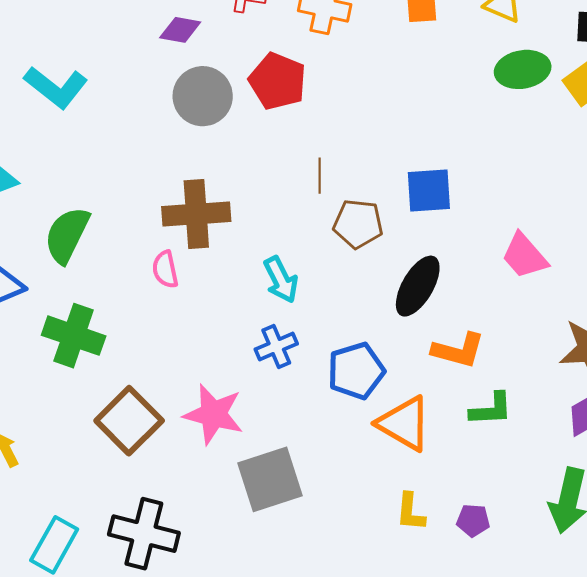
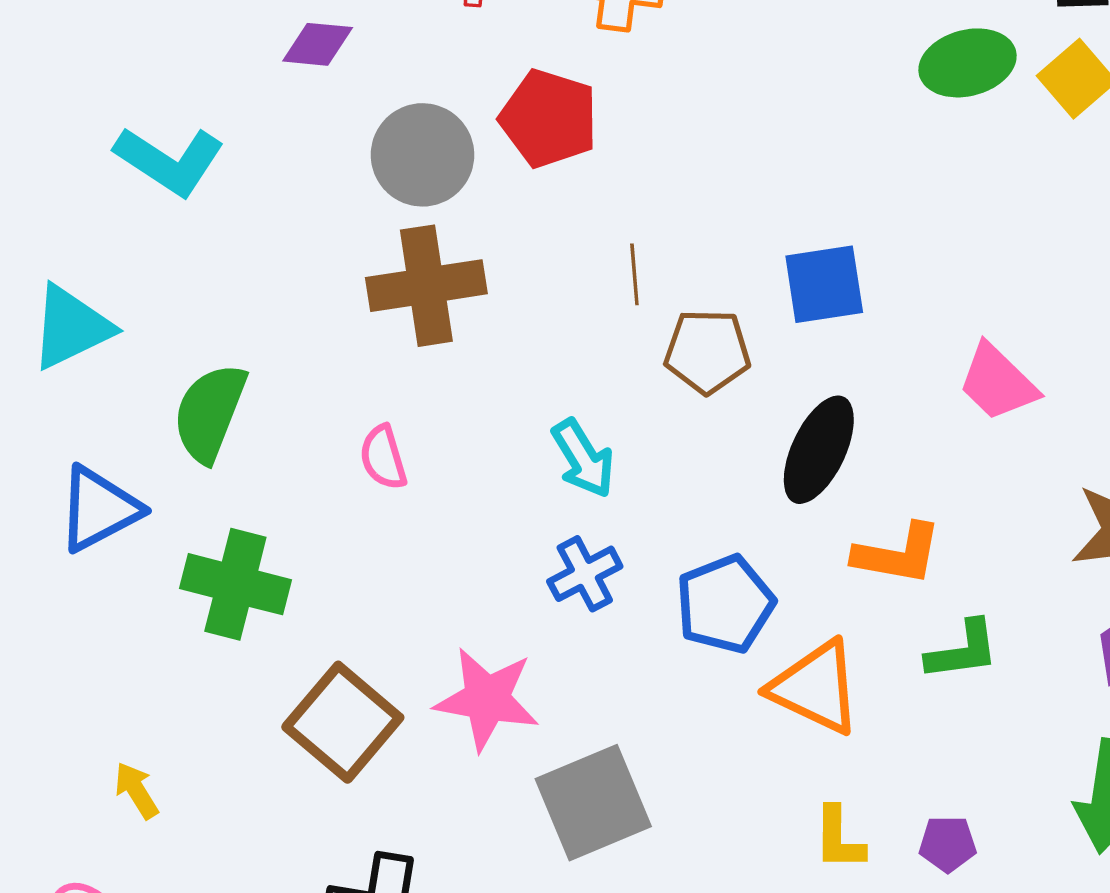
purple diamond: (180, 30) -> (318, 44), moved
brown cross: (196, 214) -> (426, 286), moved

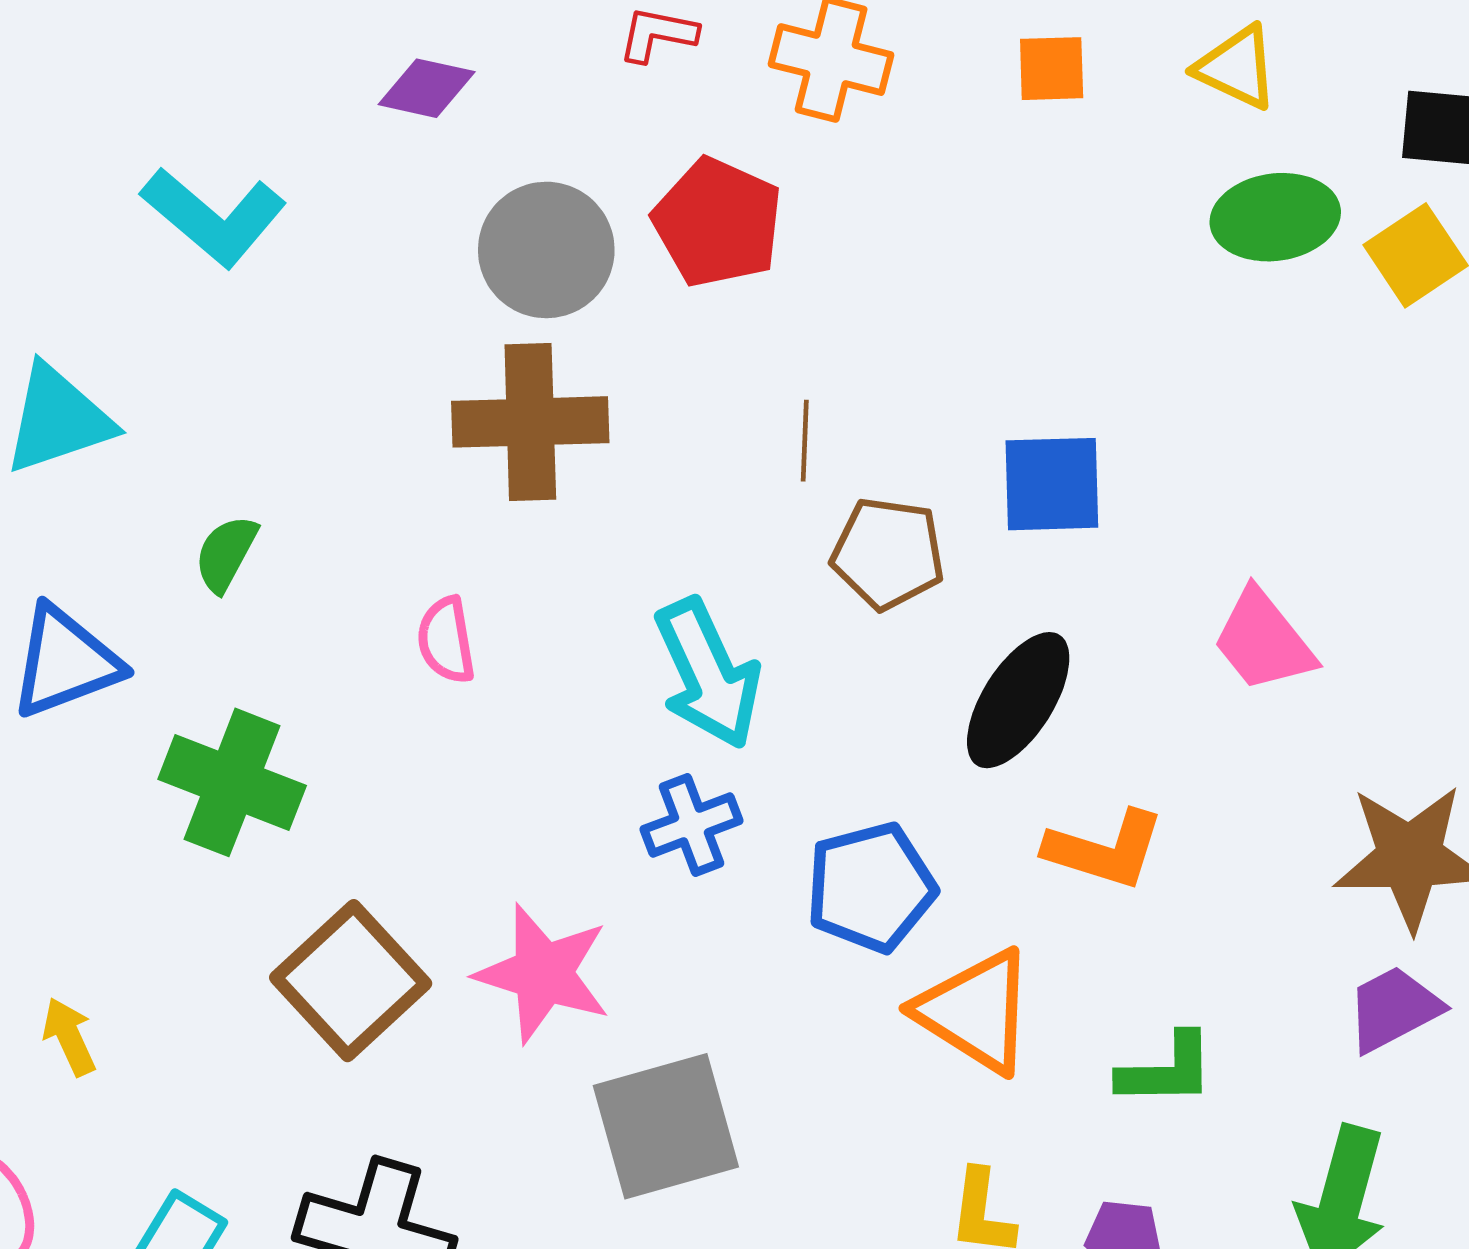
green semicircle: (210, 413) -> (226, 554), size x0.6
cyan arrow: (583, 458) -> (708, 674), size x1.4
green L-shape: (963, 650) -> (1166, 1070), moved

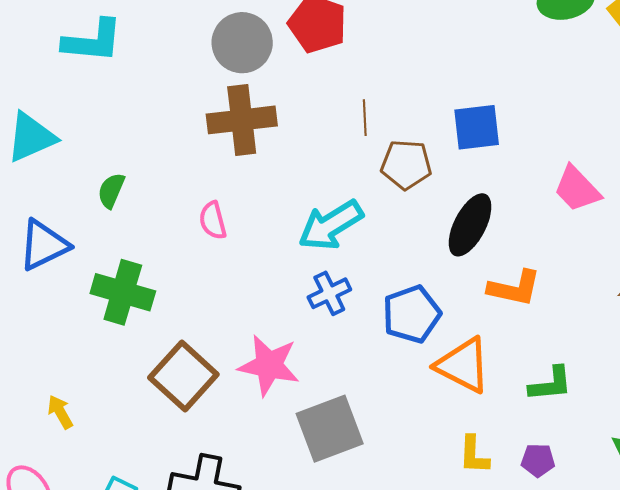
cyan L-shape: (214, 217) -> (93, 41), turned -30
cyan arrow: (708, 674) -> (331, 225), turned 88

